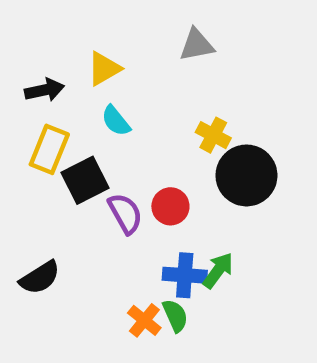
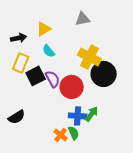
yellow cross: (213, 135) -> (90, 57), size x1.6
red circle: (170, 206) -> (72, 87), size x1.5
purple semicircle: (125, 213) -> (53, 79), moved

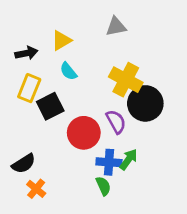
purple semicircle: (53, 79) -> (116, 122), moved
red circle: (72, 87) -> (84, 133), moved
orange cross: (61, 135) -> (36, 189), moved

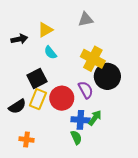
yellow rectangle: (29, 88) -> (38, 99), moved
black semicircle: (24, 164) -> (17, 106), moved
orange cross: (36, 189) -> (27, 140), turned -32

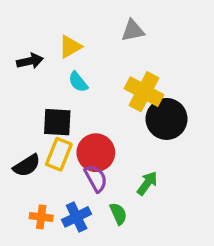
black square: (37, 78) -> (57, 122), turned 30
purple semicircle: (86, 90) -> (96, 178), moved
blue cross: (80, 120) -> (77, 217), moved, turned -30

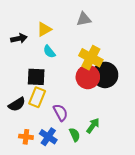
red circle: (96, 153) -> (88, 77), moved
green arrow: (147, 183) -> (93, 126), moved
blue cross: (77, 217) -> (48, 137), turned -30

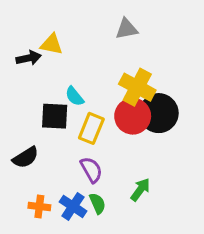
yellow triangle: (44, 29) -> (52, 44), moved, turned 42
cyan semicircle: (49, 52) -> (75, 96), moved
yellow rectangle: (37, 97) -> (91, 128), moved
green semicircle: (75, 135) -> (97, 203), moved

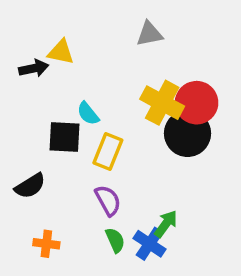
red circle: (133, 116) -> (197, 103), moved
blue cross: (73, 206) -> (150, 244), moved

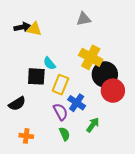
black arrow: (34, 68) -> (22, 27), moved
red circle: (197, 103) -> (113, 91), moved
blue cross: (150, 244) -> (77, 103), moved

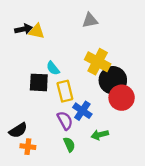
yellow rectangle: (60, 85) -> (65, 91), turned -36
black semicircle: (17, 104) -> (18, 130), moved
green arrow: (93, 125) -> (100, 135), turned -140

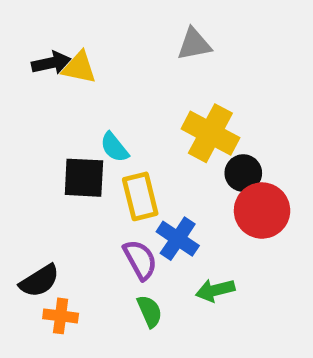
black circle: (113, 80) -> (243, 173), size x0.6

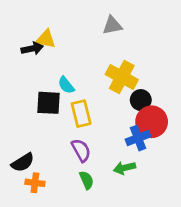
black arrow: (51, 63) -> (32, 49), moved
blue cross: (178, 239) -> (138, 138), moved, turned 35

